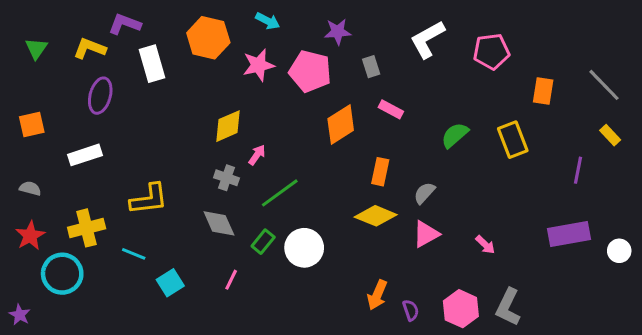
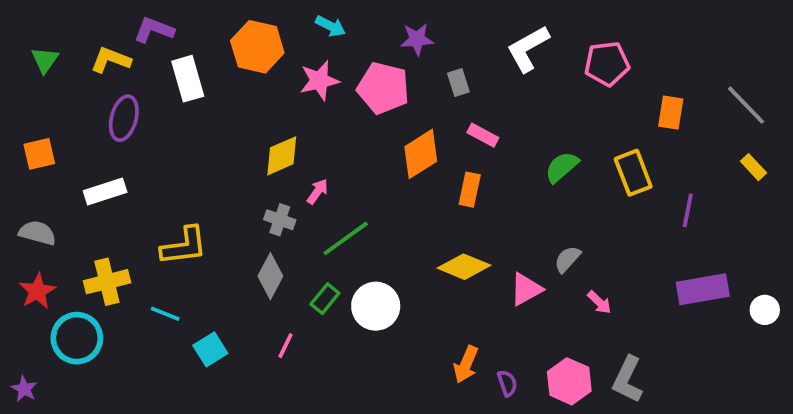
purple line: (578, 170) -> (688, 210), moved
orange rectangle: (380, 172) -> (470, 190), moved
gray semicircle: (30, 188) -> (37, 233), size x1.4
gray semicircle: (424, 193) -> (567, 259), moved
gray diamond: (219, 223) -> (270, 276), turned 52

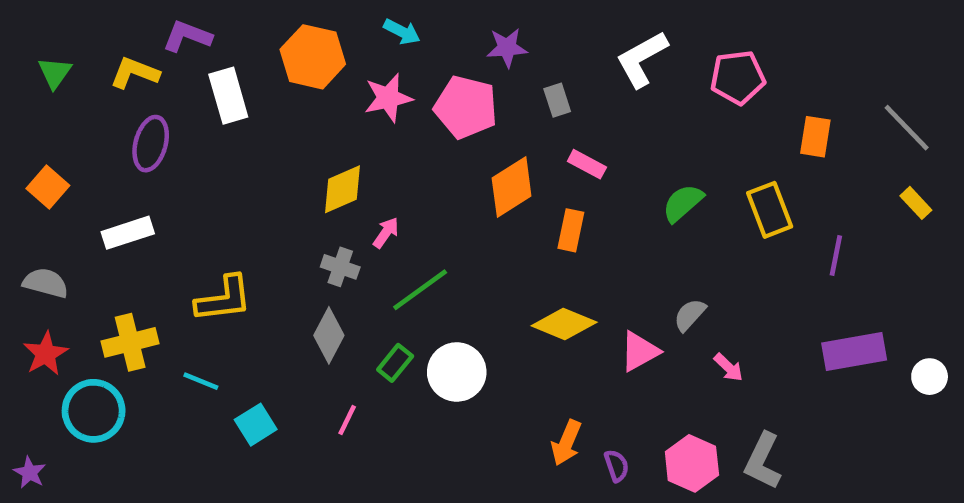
orange square: (39, 154) -> (48, 187), turned -36

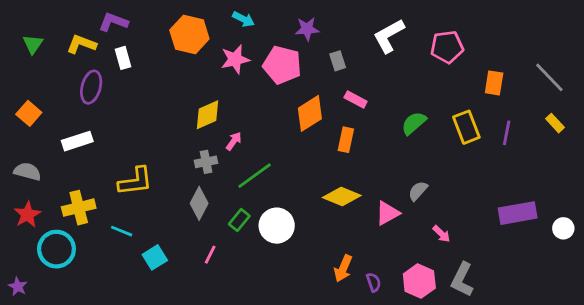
white rectangle: (228, 96) -> (123, 58), moved, size x0.7
purple line: (836, 255) -> (507, 133), moved
gray cross: (340, 267) -> (206, 162), turned -30
pink arrow: (729, 367) -> (441, 234), moved

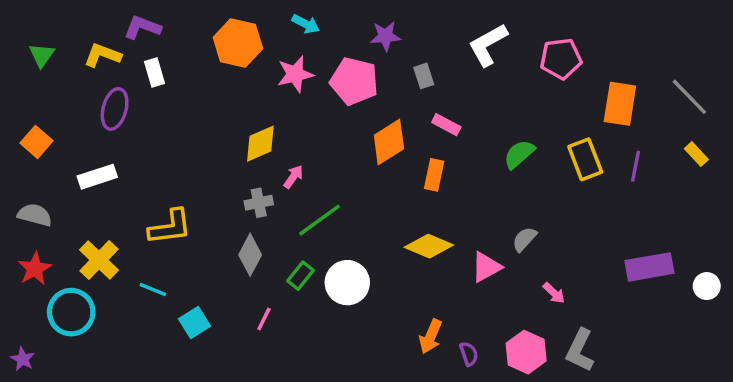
orange rectangle: (494, 83) -> (620, 104), size x1.4
yellow cross: (79, 208) -> (99, 260), turned -32

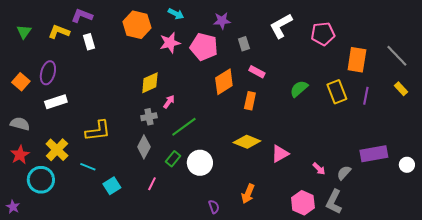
purple ellipse: (115, 109) -> (48, 73), moved
gray semicircle: (524, 239) -> (344, 173), moved
purple semicircle: (469, 354) -> (214, 207), moved

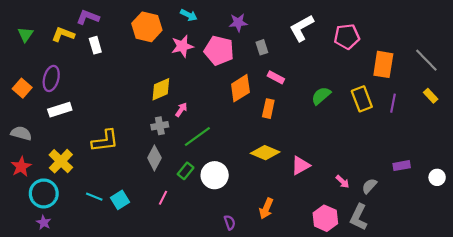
purple rectangle: (374, 154) -> (402, 166), size x0.6
cyan line: (88, 167) -> (94, 197), moved
purple star: (13, 207) -> (44, 222), moved

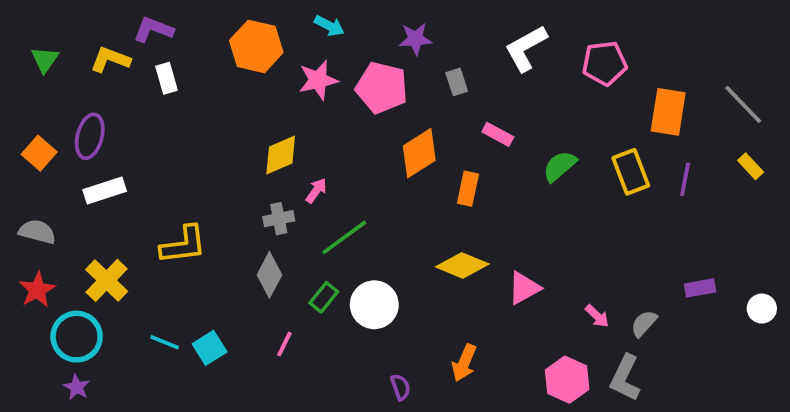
pink rectangle: (276, 77) -> (498, 134), moved

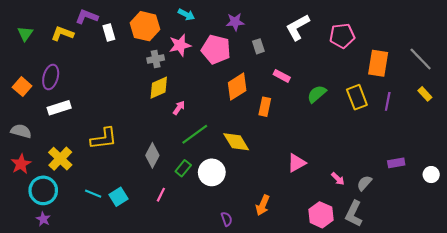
white rectangle: (166, 78) -> (109, 33), moved
gray cross: (279, 219) -> (156, 59), moved
yellow diamond: (462, 265) -> (236, 142), moved, turned 36

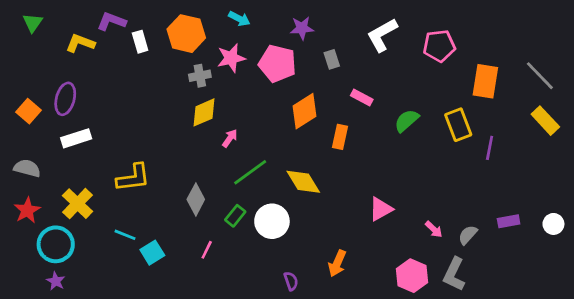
green triangle: (25, 34) -> (33, 23), moved
yellow rectangle: (425, 94) -> (545, 121), size x1.5
purple line: (388, 101) -> (490, 148), moved
purple rectangle: (396, 163) -> (509, 221), moved
cyan line: (93, 194) -> (125, 235), moved

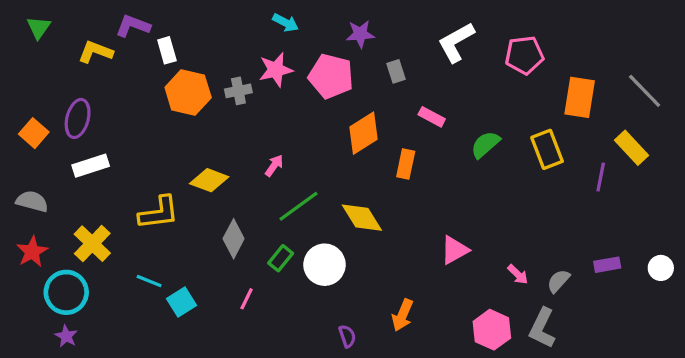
orange hexagon: (186, 34) -> (188, 92), moved
yellow diamond: (204, 112) -> (209, 180), moved, turned 44
yellow rectangle: (545, 121) -> (632, 148), moved
purple line: (490, 148) -> (601, 177), moved

